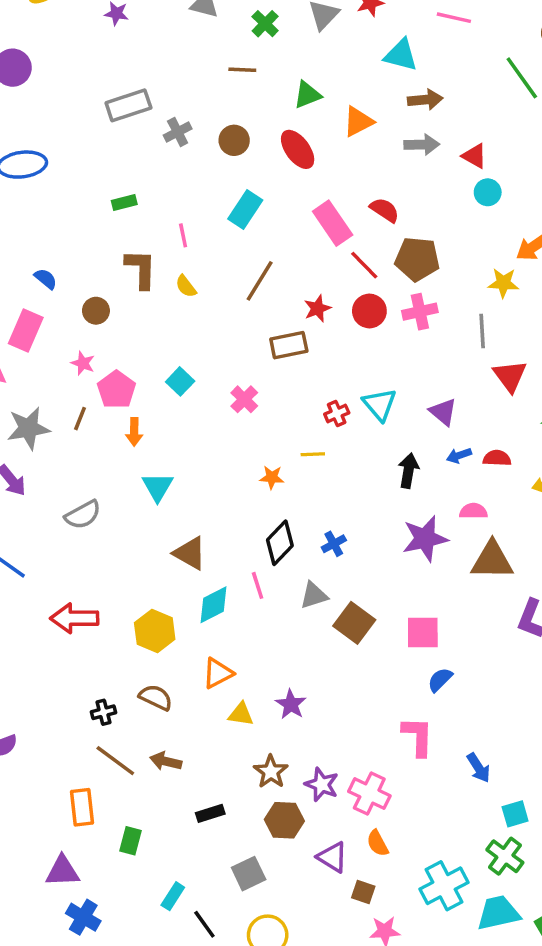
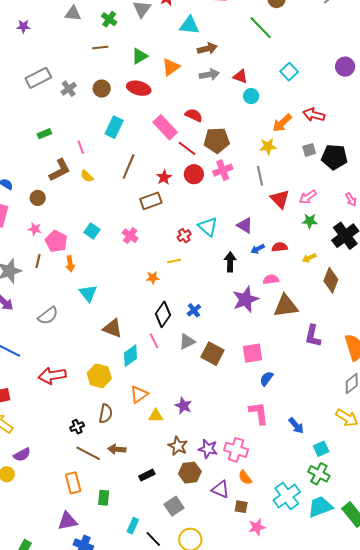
red ellipse: (298, 149) -> (139, 88), turned -30
brown L-shape: (141, 269) -> (60, 170), turned 70
brown semicircle: (156, 697) -> (106, 414), turned 84

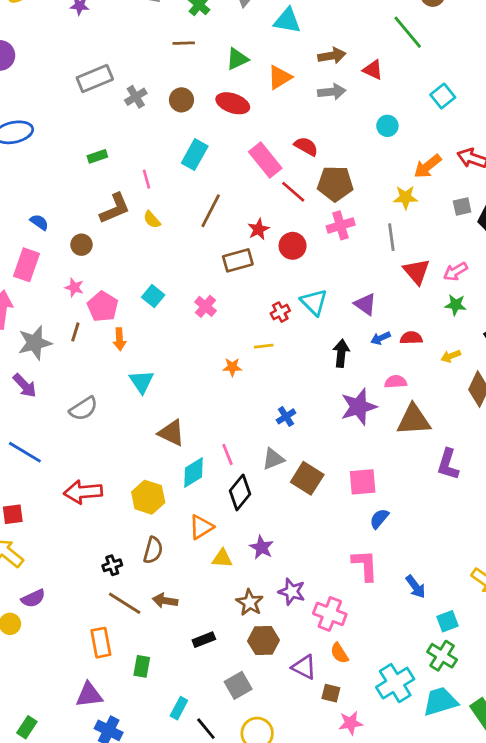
cyan triangle: (189, 25) -> (287, 21), moved
red triangle: (240, 76) -> (373, 70), moved
red circle: (194, 174) -> (293, 246), moved
black diamond: (163, 314) -> (240, 492), moved
purple star: (208, 449) -> (292, 592), moved

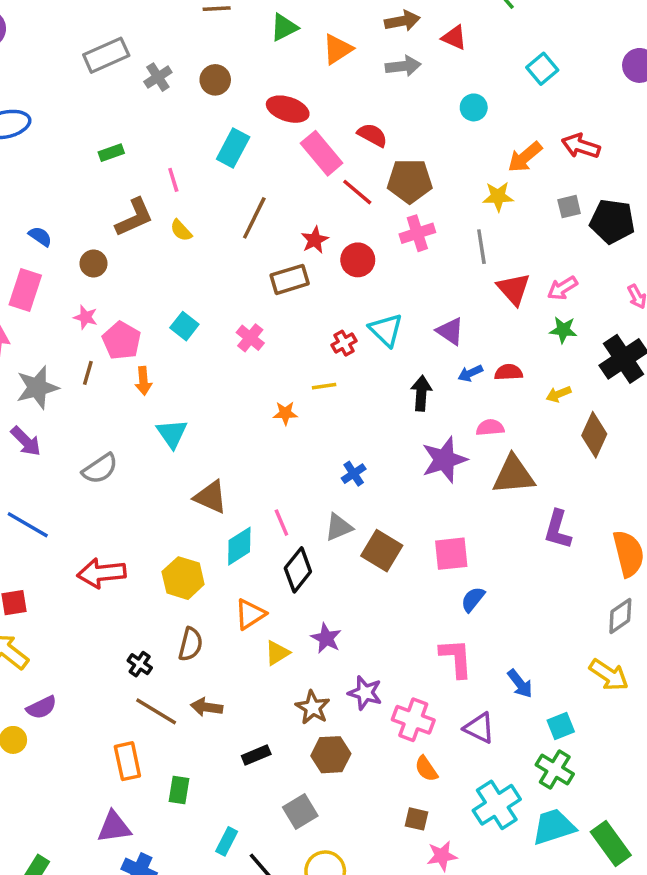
red ellipse: (233, 103) -> (288, 109), moved
yellow triangle: (222, 558) -> (277, 653), turned -35
black cross: (112, 565) -> (140, 664), turned -36
purple triangle: (304, 667) -> (479, 728), moved

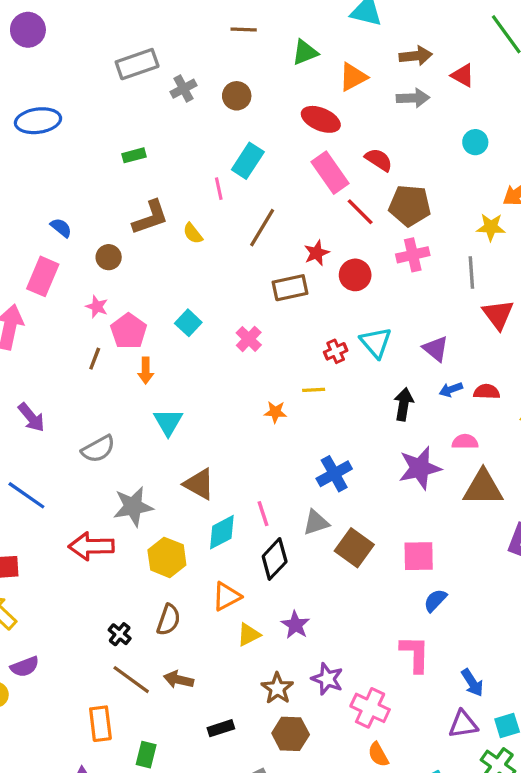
red ellipse: (288, 109) -> (321, 119), moved
pink line: (173, 180) -> (219, 189), moved
gray star: (37, 388) -> (133, 507), moved
blue cross: (354, 474) -> (334, 474), size x1.5
purple triangle: (479, 728) -> (463, 724), moved, turned -40

